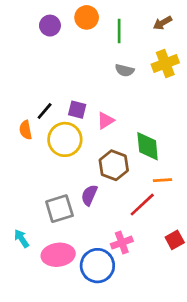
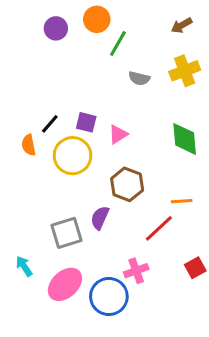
green line: (119, 31) -> (118, 44), moved, turned 30
green diamond: (148, 146) -> (185, 139), moved
pink ellipse: (58, 255) -> (65, 284), turned -36

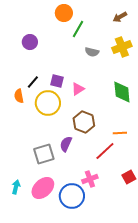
purple circle: (56, 28) -> (30, 42), moved
cyan arrow: (24, 266) -> (16, 187), moved, turned 48

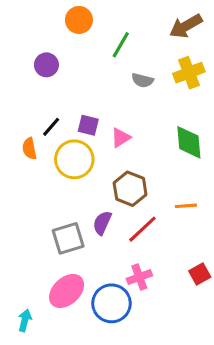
orange circle: (64, 13) -> (79, 20), moved
brown arrow: (120, 17) -> (186, 26), size x1.5
red line: (105, 151) -> (142, 229), moved
cyan arrow: (16, 187) -> (25, 320), moved

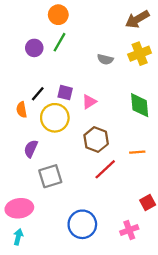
green line: (121, 45) -> (59, 42), moved
purple semicircle: (102, 223) -> (31, 149), moved
pink cross: (139, 277) -> (129, 230), moved
pink ellipse: (67, 291) -> (19, 208), moved, turned 35

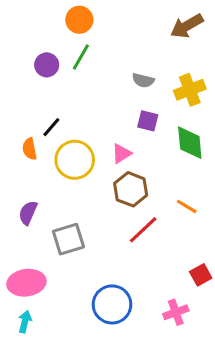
yellow cross: (140, 54) -> (190, 90), moved
purple square: (65, 93) -> (148, 121), moved
pink triangle: (89, 102) -> (121, 154), moved
purple semicircle: (31, 149) -> (28, 213), moved
orange line: (137, 152) -> (187, 206), turned 35

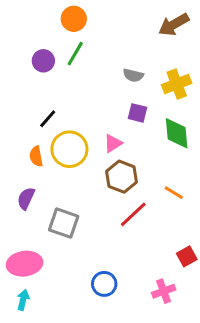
orange semicircle: (30, 149) -> (36, 156), moved
gray square: (68, 239) -> (64, 223), turned 36
blue circle: (112, 304) -> (104, 284), size x0.7

